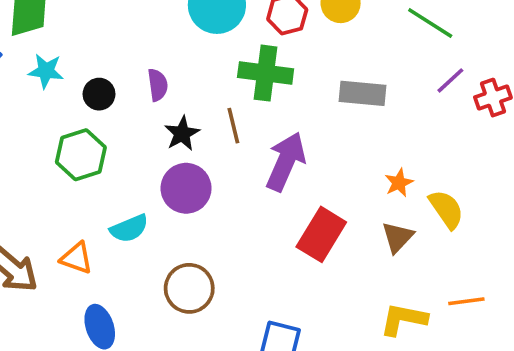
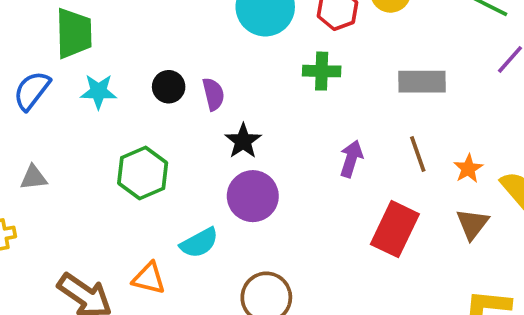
green cross: (266, 73) -> (322, 71), size x0.7
black circle: (99, 94) -> (169, 87), moved
brown line: (233, 126) -> (418, 154), moved
purple arrow: (286, 161) -> (351, 159), size x0.6

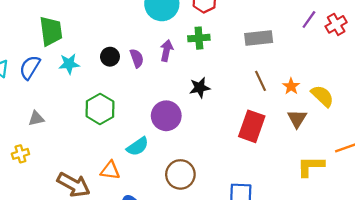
black star: (243, 141) -> (200, 88), moved, turned 30
purple arrow: (351, 159) -> (167, 51), moved

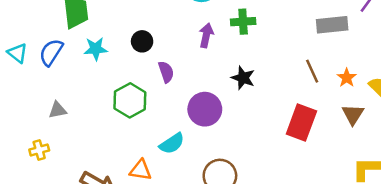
gray rectangle: (259, 38) -> (332, 25), moved
purple semicircle: (137, 58) -> (166, 72), moved
black star: (200, 88) -> (243, 78), turned 30

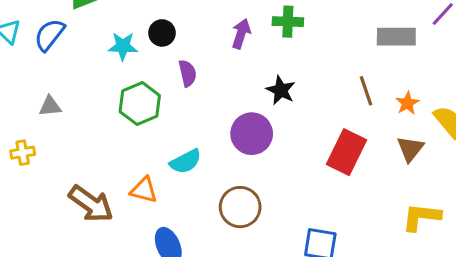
cyan star: (96, 49) -> (123, 46), moved
purple circle: (205, 109) -> (252, 134), moved

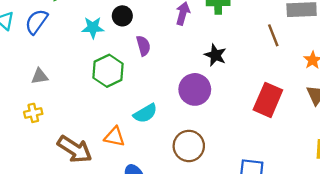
brown line: (366, 91) -> (273, 35), moved
yellow cross: (23, 153) -> (33, 113), moved

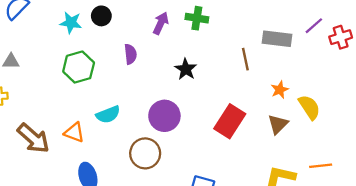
purple semicircle: (143, 46) -> (130, 54), moved
purple circle: (195, 89) -> (164, 116), moved

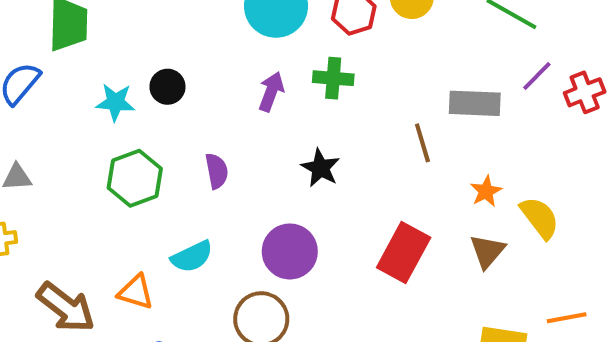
purple semicircle: (130, 54) -> (217, 171), moved

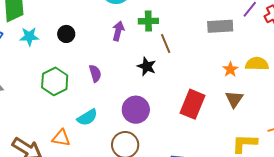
cyan star: (115, 102) -> (29, 37), moved
brown line: (422, 143) -> (166, 44), moved
yellow semicircle: (540, 218) -> (257, 64), moved, turned -45

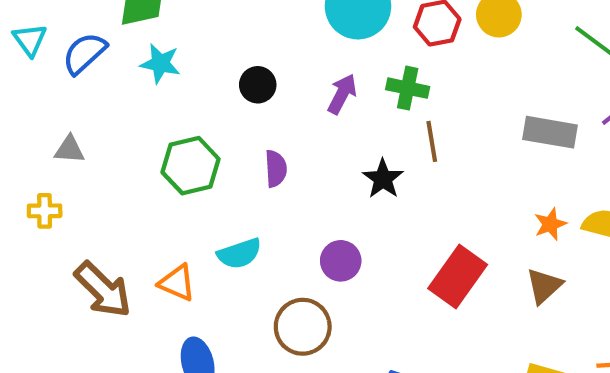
black circle: (66, 34) -> (258, 85), moved
purple circle: (136, 110) -> (341, 261), size x0.7

